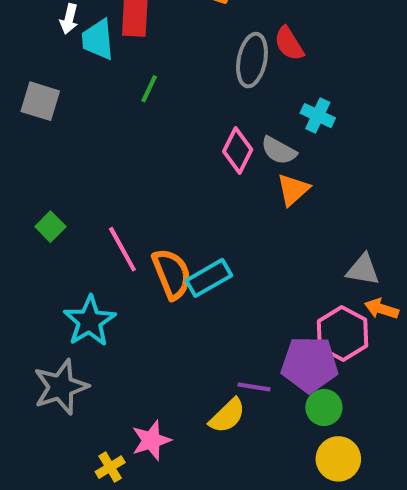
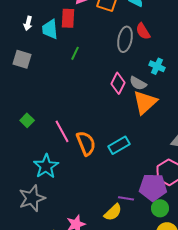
white arrow: (69, 19) -> (28, 23), moved
orange triangle: (293, 190) -> (145, 102), size x1.5
cyan rectangle: (209, 278) -> (119, 145), moved

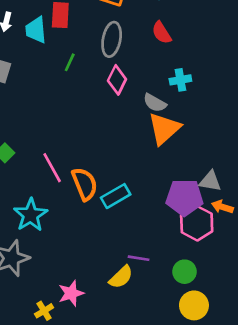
gray ellipse: (125, 39) -> (112, 39), moved
cyan cross: (157, 66) -> (180, 80), turned -35
pink diamond: (118, 83) -> (117, 80), moved
cyan rectangle: (119, 145) -> (116, 196), moved
purple pentagon: (153, 187) -> (185, 197), moved

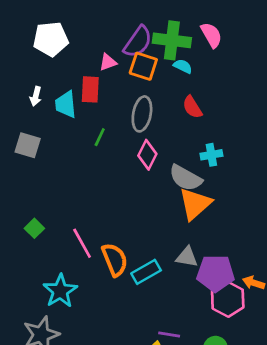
gray semicircle: (155, 103) -> (186, 178), size x1.4
gray triangle: (210, 181) -> (187, 257), moved

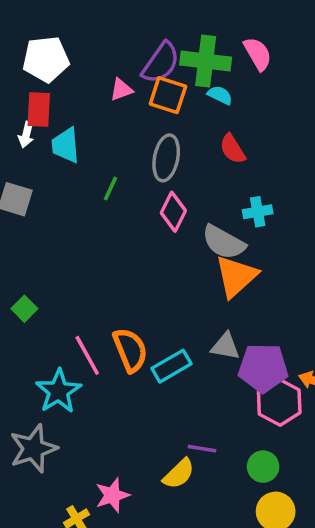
red rectangle: (90, 89) -> (39, 109), moved
pink line: (82, 243) -> (87, 355), moved

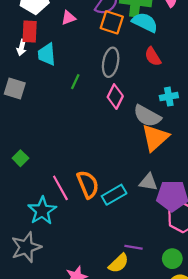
pink triangle: (121, 90) -> (68, 18), moved
cyan semicircle: (220, 95) -> (145, 22), size x1.6

